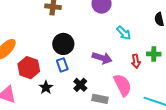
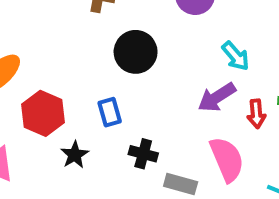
black circle: (63, 44) -> (136, 52), moved
purple arrow: (102, 58) -> (217, 97), moved, turned 126
black cross: (80, 85) -> (143, 154), turned -32

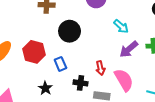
purple arrow: (217, 97) -> (129, 49), moved
red hexagon: (43, 113) -> (34, 52), moved
red arrow: (256, 114) -> (100, 68), moved

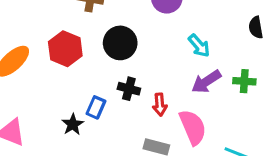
red hexagon: (34, 52) -> (65, 49), moved
blue rectangle: (60, 64) -> (96, 107), moved, turned 40
black cross: (81, 83) -> (129, 89), moved

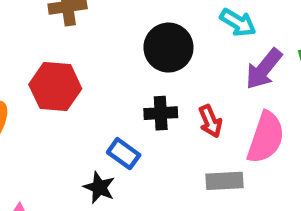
black circle: (120, 43) -> (168, 48), moved
blue rectangle: (96, 107) -> (124, 154), turned -60
pink semicircle: (193, 127) -> (266, 137), turned 60

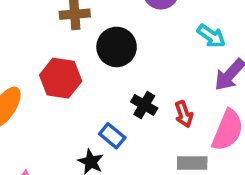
black circle: (168, 48) -> (117, 47), moved
black cross: (161, 113) -> (144, 105), turned 30

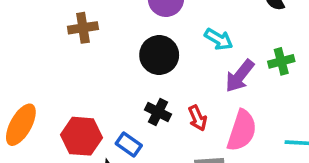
black circle: (117, 47) -> (159, 55), moved
red hexagon: (61, 78) -> (82, 136), moved

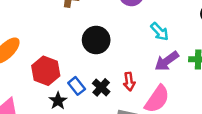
black circle: (159, 55) -> (96, 40), moved
black cross: (158, 112) -> (101, 87), moved

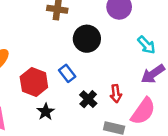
black circle: (96, 40) -> (87, 39), moved
blue rectangle: (77, 86) -> (67, 73), moved

